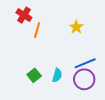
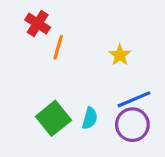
yellow star: (76, 27) -> (120, 55), moved
green square: (34, 75) -> (53, 118), size x1.5

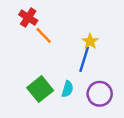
orange line: (58, 47) -> (44, 35), turned -60
blue line: (134, 99) -> (84, 59), moved, turned -50

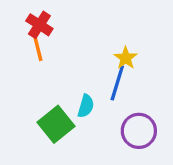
orange line: (44, 35) -> (38, 48), moved, turned 30
cyan semicircle: (67, 89) -> (86, 106), moved

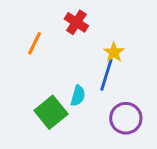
red cross: (39, 25) -> (76, 22), moved
orange line: (38, 48) -> (34, 43), turned 40

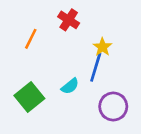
cyan semicircle: (78, 96) -> (70, 86), turned 36
green square: (51, 112) -> (29, 97), moved

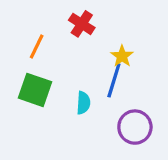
cyan semicircle: (70, 86) -> (83, 103), turned -48
green square: (29, 97) -> (35, 90), moved, turned -32

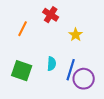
blue line: (114, 80) -> (71, 70), moved
green square: (35, 90) -> (22, 71), moved

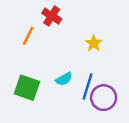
red cross: (51, 15) -> (52, 16), moved
cyan semicircle: (52, 64) -> (64, 79), turned 56

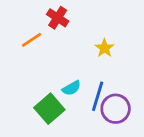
orange line: (28, 36) -> (31, 40), turned 30
green square: (27, 88) -> (49, 109), moved, turned 30

